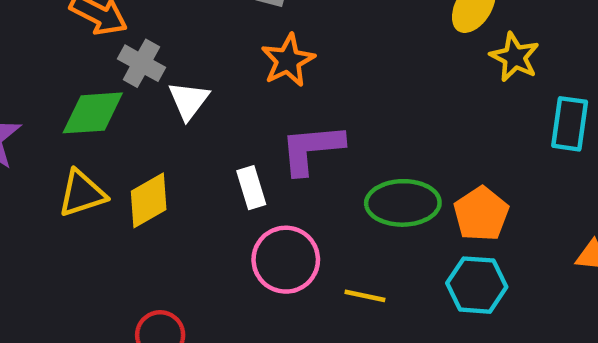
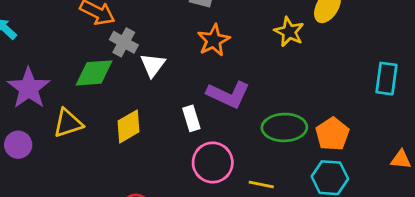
yellow star: (515, 57) -> (289, 32), moved
purple L-shape: (312, 149) -> (228, 94), turned -150
yellow triangle: (82, 194) -> (68, 123), moved

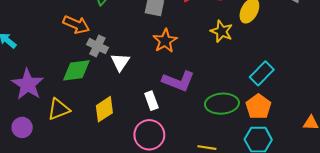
cyan rectangle: (386, 79) -> (262, 73), moved, turned 40
pink circle: (213, 163) -> (149, 135), moved

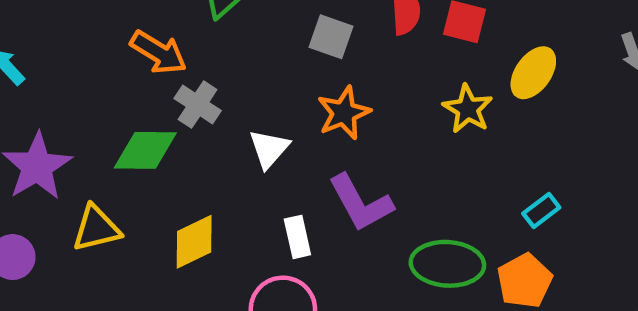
white triangle: (120, 62) -> (269, 149), moved
cyan rectangle: (262, 73) -> (541, 210), size x0.7
purple L-shape: (178, 81) -> (361, 203), turned 32

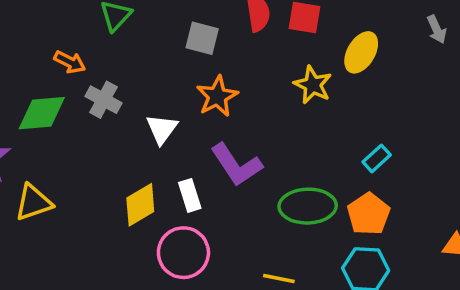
orange arrow: (159, 52) -> (70, 62), size x0.7
green diamond: (145, 150) -> (42, 113), moved
yellow diamond: (194, 242) -> (140, 205), moved

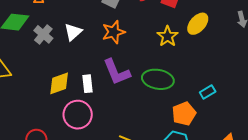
gray cross: (103, 100) -> (43, 34), moved
white triangle: (162, 129) -> (73, 32), moved
cyan rectangle: (377, 158) -> (208, 92), moved
green ellipse: (308, 206) -> (158, 79), moved

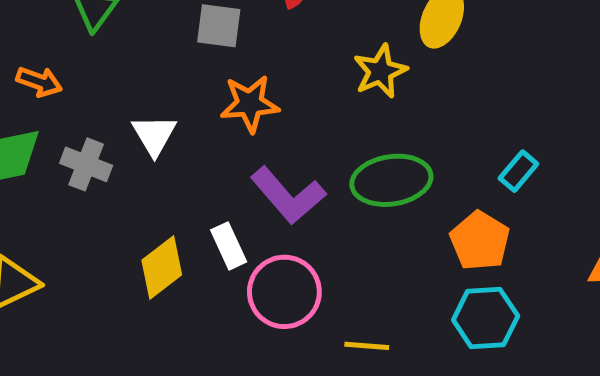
orange star: (114, 32) -> (250, 104), turned 30
yellow star: (168, 36) -> (380, 71), turned 30
pink circle: (78, 115) -> (284, 292), moved

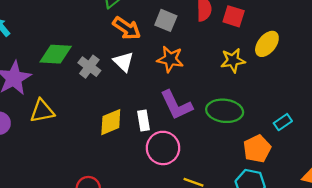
orange arrow: (39, 82) -> (127, 28), moved, size x1.4
white triangle: (154, 135) -> (124, 62), turned -30

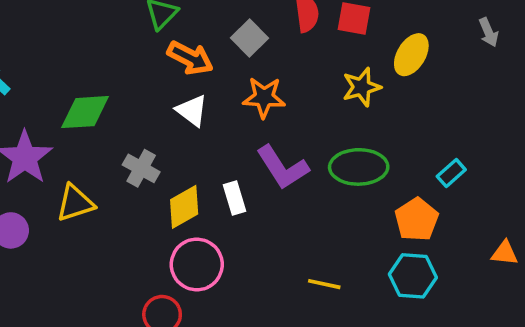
gray square: (166, 20) -> (249, 38), turned 30
gray cross: (89, 67) -> (141, 168), moved
pink circle: (163, 148) -> (197, 264), moved

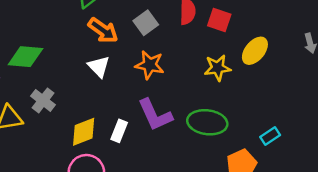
gray cross: (141, 168) -> (43, 100), moved
white rectangle: (235, 198) -> (119, 131), turned 30

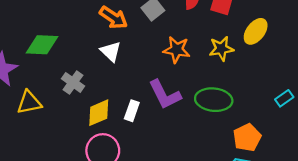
orange star: (150, 65) -> (177, 50), moved
gray cross: (43, 100) -> (73, 82), moved
cyan rectangle: (270, 136) -> (284, 98), moved

